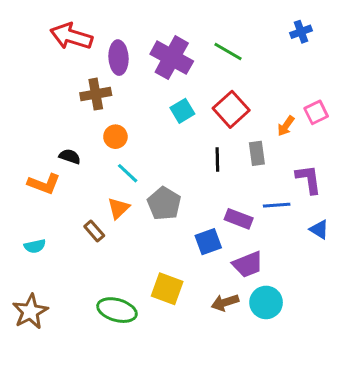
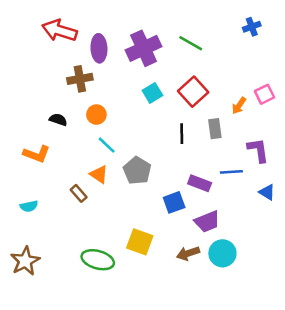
purple cross: (172, 58) -> (144, 48), turned 36
black semicircle: (70, 156) -> (58, 120), moved
orange triangle: (118, 208) -> (99, 174), turned -42

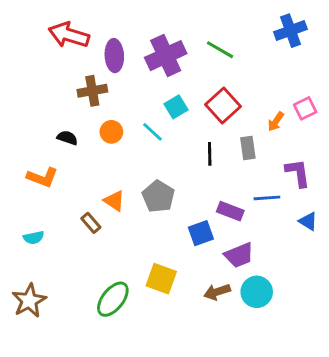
blue cross: (252, 27) -> (290, 31), size x1.5
cyan line: (107, 145) -> (152, 132), moved
green ellipse: (98, 260) -> (113, 299), turned -68

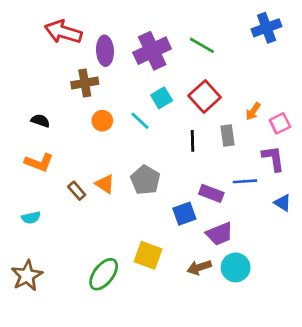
pink square: (305, 108) -> (280, 123), moved
black semicircle: (67, 138) -> (40, 121), moved
brown rectangle: (91, 223) -> (77, 191), moved

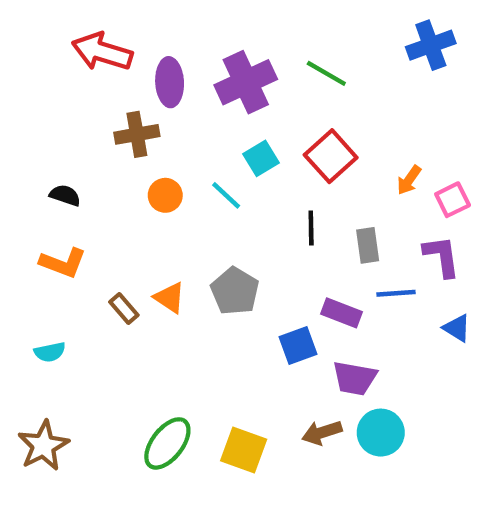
gray rectangle: (227, 136) -> (368, 245), moved
purple trapezoid: (219, 234) -> (355, 378), turned 32
yellow square: (148, 255) -> (244, 450), moved

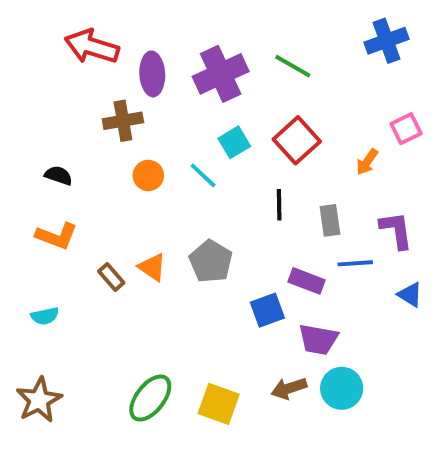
pink square: (453, 200) -> (406, 129), moved

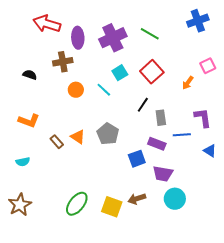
black semicircle: (59, 175) -> (30, 75), moved
black line: (279, 205) -> (143, 105), turned 35
gray rectangle: (330, 220) -> (161, 118), moved
brown arrow: (289, 388) -> (137, 199), moved

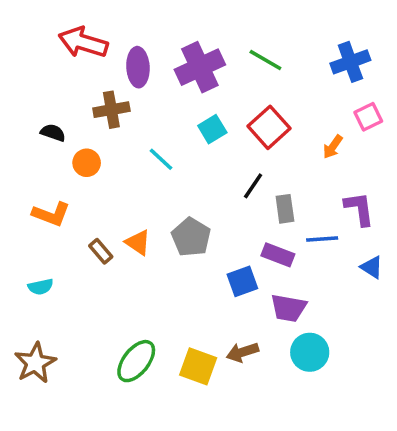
blue cross: (198, 21) -> (350, 62), moved
orange circle: (76, 90) -> (87, 163), moved
cyan line: (104, 90) -> (161, 159), moved

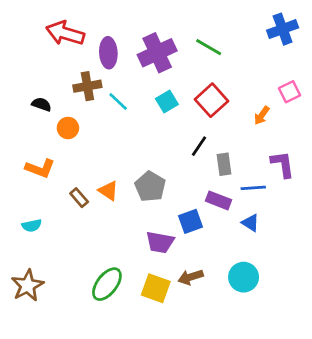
blue cross: (350, 62) -> (283, 29), moved
cyan line: (161, 159) -> (118, 102), moved
blue triangle: (372, 267) -> (251, 223), moved
purple trapezoid: (288, 308) -> (160, 242), moved

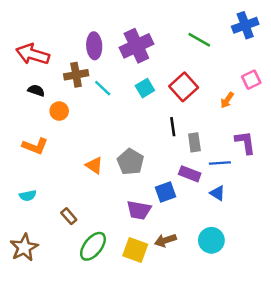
red arrow: (65, 33) -> (33, 54), moved
green line: (209, 47) -> (199, 40), moved
black line: (199, 146) -> (173, 127), turned -42
brown rectangle: (79, 198) -> (69, 216), moved

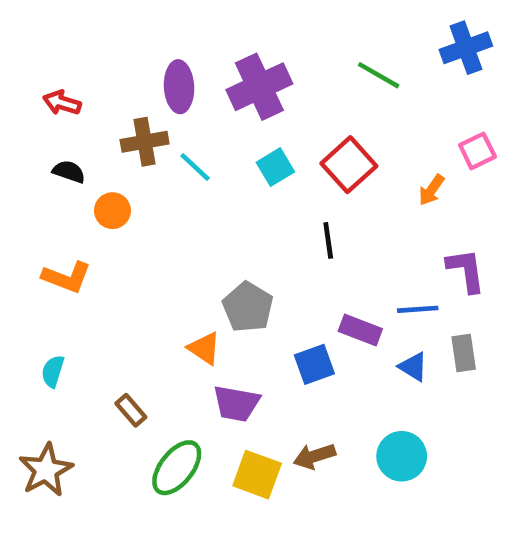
red arrow: (33, 54) -> (62, 103), size x0.6
gray rectangle: (194, 142) -> (464, 353), moved
orange triangle: (94, 165) -> (204, 348), moved
cyan semicircle: (28, 196) -> (53, 371), turned 119
purple trapezoid: (139, 210) -> (236, 403), moved

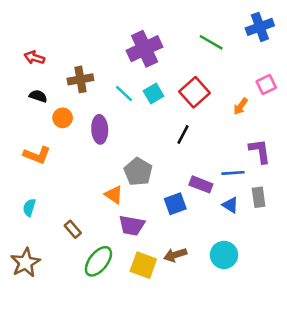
purple ellipse: (179, 87) -> (100, 129), moved
cyan line: (195, 167) -> (124, 94), moved
black line: (328, 240) -> (183, 135), turned 36

